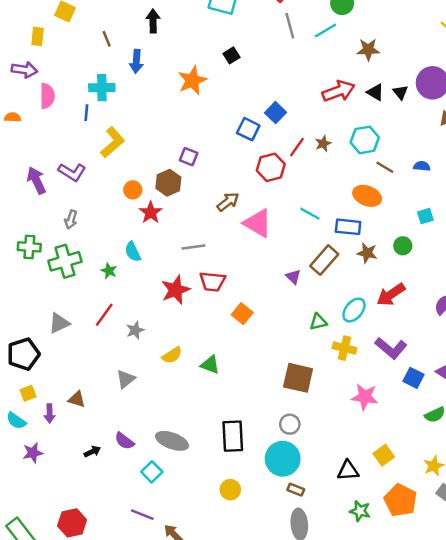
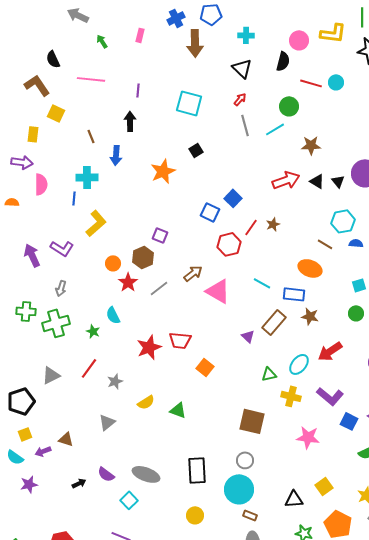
cyan hexagon: (365, 140) -> (343, 221), moved
green circle: (403, 246) -> (356, 313), moved
gray line: (193, 247) -> (159, 288), moved, turned -30
purple arrow: (49, 414) -> (43, 451), turned 70

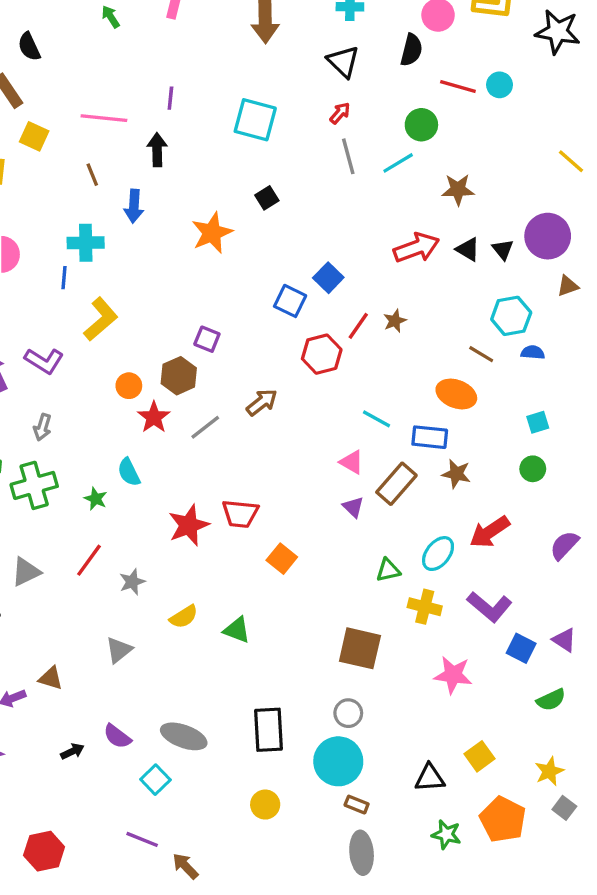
pink line: (91, 79) -> (104, 118), moved
pink triangle: (218, 291) -> (352, 462), moved, size x0.6

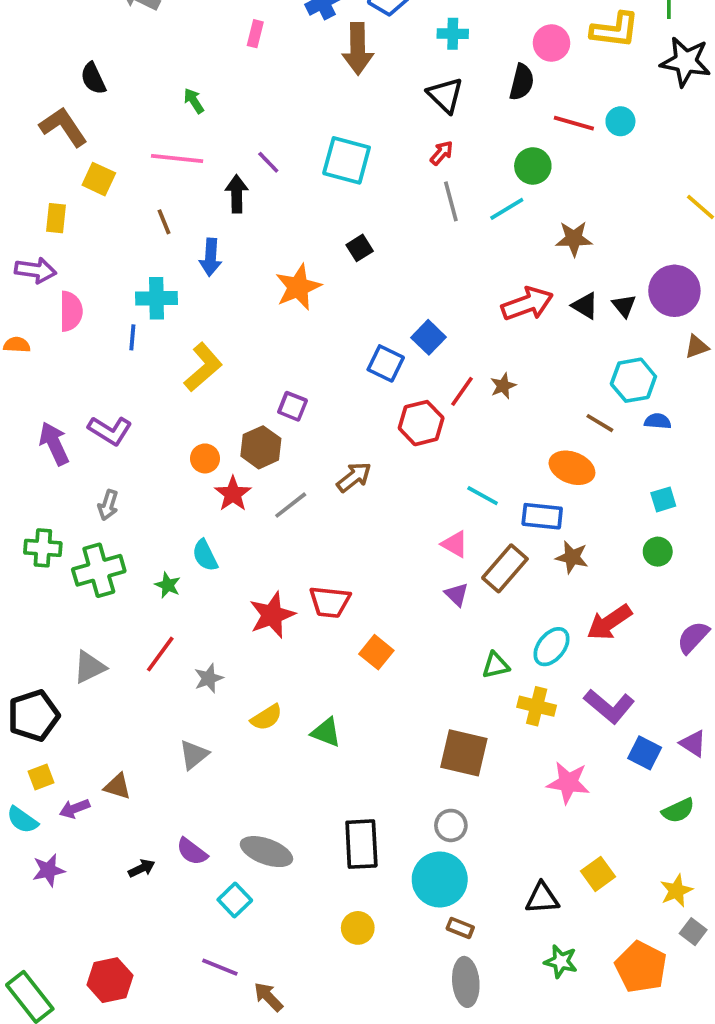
green arrow: (111, 17) -> (194, 101), moved
purple line: (170, 98) -> (268, 162), moved, turned -50
yellow L-shape: (101, 319) -> (203, 367), moved
orange pentagon: (503, 819) -> (641, 967), moved

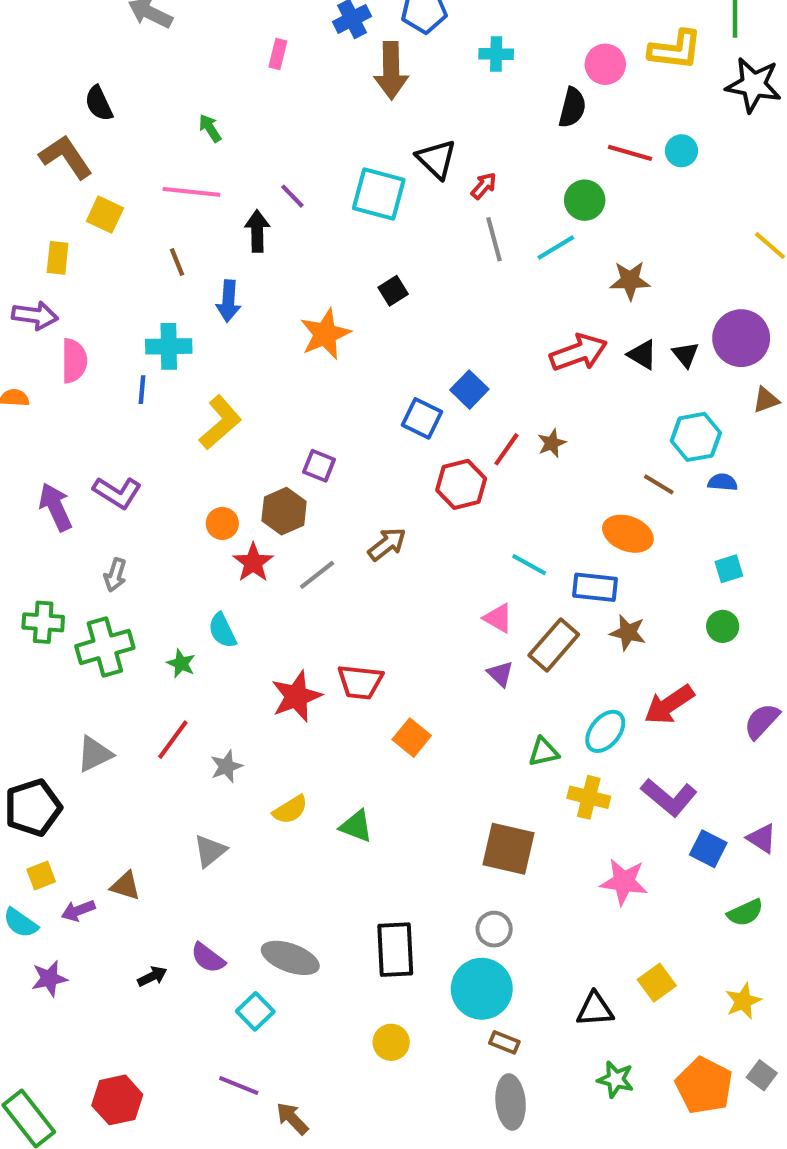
black triangle: (445, 95) -> (436, 159), moved
gray square: (693, 932) -> (762, 1075), moved

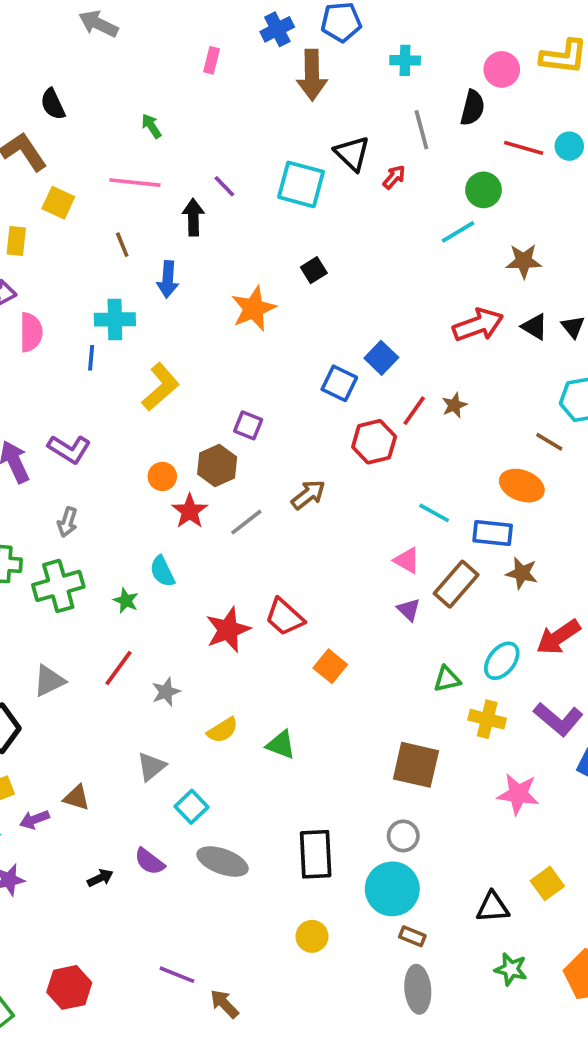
gray line: (494, 239) -> (421, 130), moved
red trapezoid: (360, 682) -> (285, 617), turned 36
cyan square: (255, 1011) -> (192, 807), moved

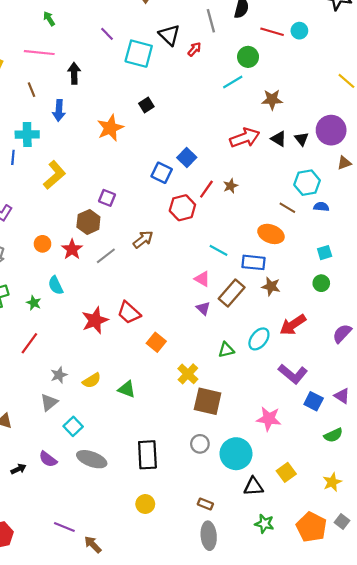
purple line: (224, 186) -> (107, 34), moved
orange circle: (162, 476) -> (42, 244), moved
gray star: (166, 692) -> (59, 375), moved
yellow cross: (487, 719) -> (188, 374), moved, turned 30
cyan circle: (392, 889) -> (236, 454), moved

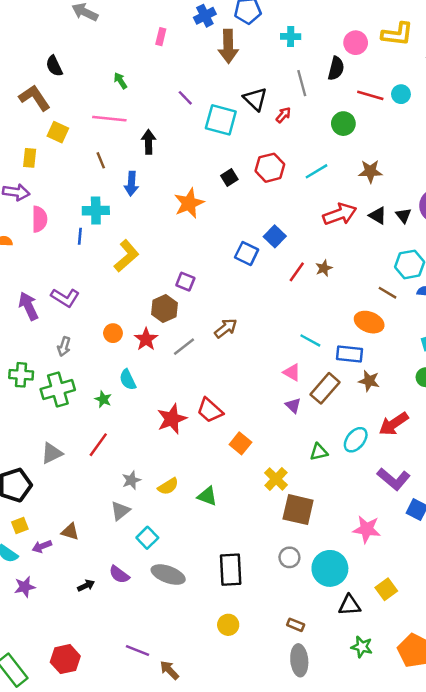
cyan line: (233, 82) -> (316, 171), moved
red hexagon: (182, 208) -> (270, 168), moved

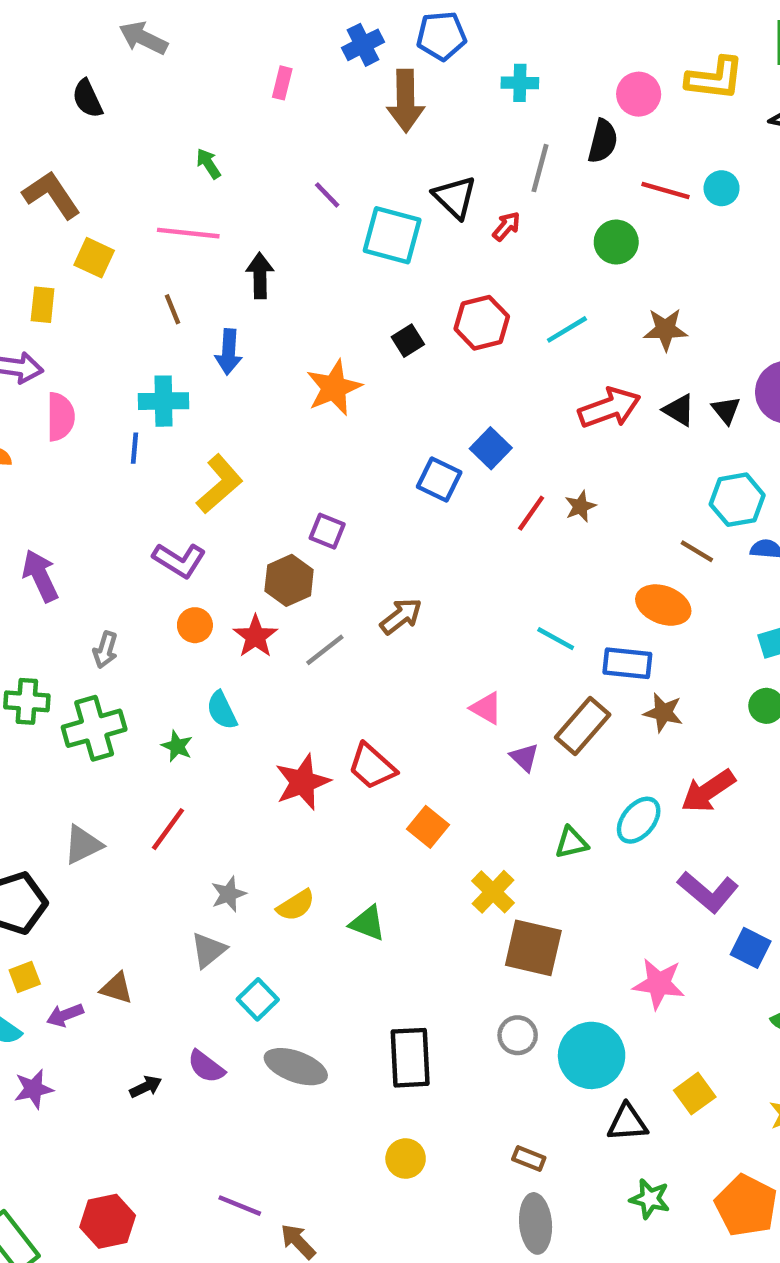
black semicircle: (54, 66) -> (87, 99), moved
gray line: (302, 83) -> (540, 168), turned 30
purple L-shape: (65, 298) -> (179, 560), moved
pink triangle: (292, 372) -> (486, 708), moved

